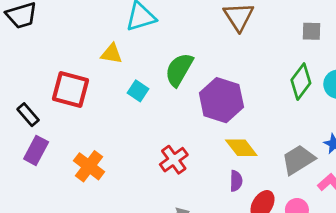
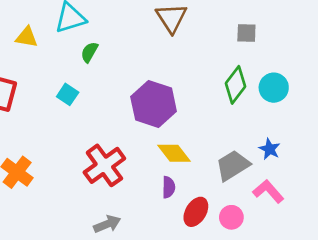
yellow triangle: (112, 54) -> (27, 37), moved
green semicircle: (179, 70) -> (89, 52), moved, size x0.6
red cross: (174, 160) -> (104, 165), size x1.4

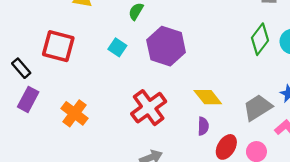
purple hexagon: (154, 104) -> (166, 46), moved

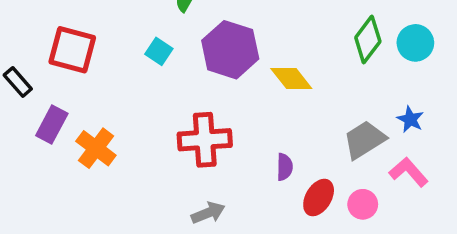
yellow diamond: (208, 97) -> (291, 79), moved
purple rectangle: (28, 99) -> (52, 124), moved
red cross: (149, 108) -> (205, 140), turned 32

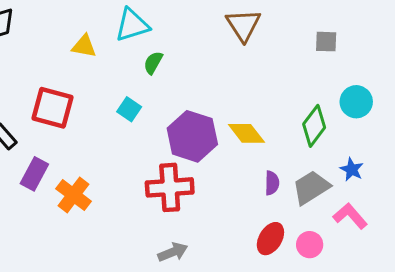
green diamond: (368, 39) -> (314, 126), moved
purple hexagon: (230, 50) -> (192, 136), moved
purple semicircle: (285, 167) -> (272, 183), moved

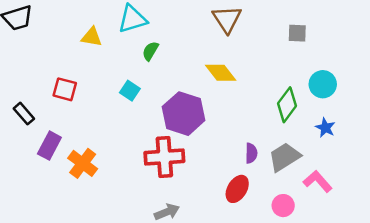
red square: (52, 108) -> (65, 89), size x0.7
yellow diamond: (246, 133) -> (221, 73), moved
blue star: (352, 169) -> (325, 128), moved
red ellipse: (270, 239) -> (237, 189), moved

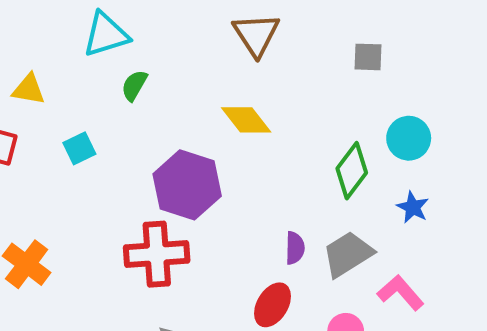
yellow triangle: (92, 37) -> (29, 89), moved
cyan square: (130, 91) -> (79, 148), moved, turned 30

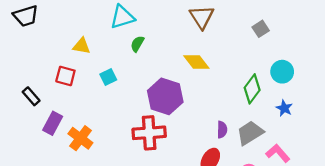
gray square: (368, 57) -> (261, 29), turned -35

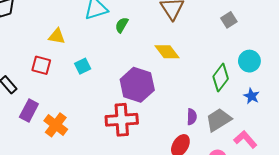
green semicircle: (137, 44) -> (122, 25), moved

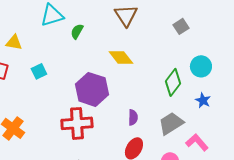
purple semicircle: (192, 117) -> (133, 117), moved

